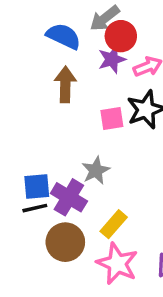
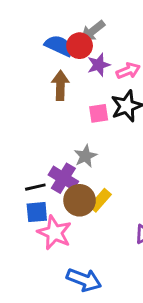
red circle: (121, 36) -> (80, 46), moved
blue square: (37, 187) -> (37, 212), moved
brown circle: (65, 242) -> (80, 200), moved
pink star: (117, 264) -> (54, 233), moved

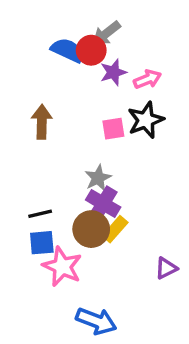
brown arrow: (60, 85) -> (42, 122), moved
purple cross: (63, 178) -> (103, 204), moved

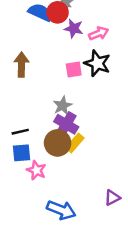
purple star: (113, 72) -> (74, 28), turned 30
black star: (146, 120) -> (97, 63), turned -30
pink star: (62, 267) -> (36, 170), size x0.7
purple triangle: (166, 268) -> (112, 198), moved

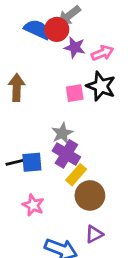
brown circle: (58, 143) -> (90, 195), moved
blue square: (21, 153) -> (32, 162), moved
purple triangle: (112, 198) -> (94, 234), moved

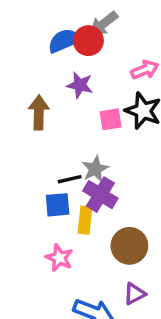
blue semicircle: (37, 29) -> (64, 41), turned -48
purple star: (75, 47) -> (80, 85), moved
black line: (15, 162) -> (70, 179), moved
yellow rectangle: (76, 175) -> (85, 220), moved, turned -35

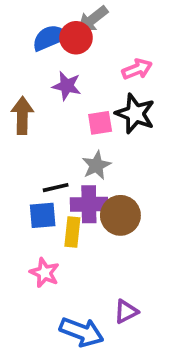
gray star: (95, 169) -> (96, 165), moved
purple cross: (100, 195) -> (89, 204), turned -32
brown circle: (129, 246) -> (120, 215), moved

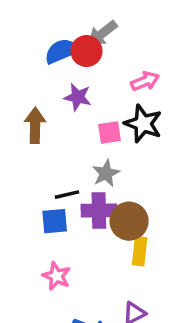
yellow rectangle: (72, 232) -> (140, 251), moved

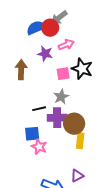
pink arrow: (145, 81) -> (66, 45), moved
blue square: (55, 221) -> (32, 134), moved
pink star: (56, 276) -> (39, 147), moved

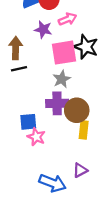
pink square: (63, 74) -> (64, 53), size x1.6
black line: (39, 109) -> (19, 69), moved

